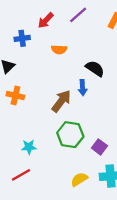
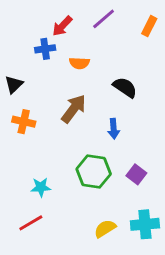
blue cross: (22, 38) -> (45, 49), moved
blue arrow: (83, 88) -> (114, 129), moved
brown arrow: (61, 101) -> (74, 109), moved
purple square: (99, 147) -> (136, 174), moved

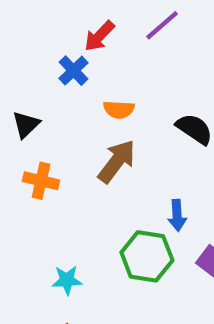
blue cross: (45, 49) -> (73, 71), turned -36
orange semicircle: (79, 63) -> (119, 109), moved
blue arrow: (114, 129) -> (177, 215), moved

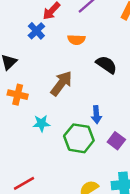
orange semicircle: (119, 109) -> (76, 40), moved
cyan star: (67, 280) -> (41, 123), moved

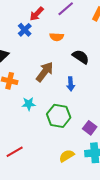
blue arrow: (96, 115) -> (71, 84), moved
purple square: (116, 141) -> (90, 128), moved

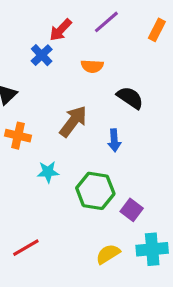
purple square: (90, 128) -> (132, 210), moved

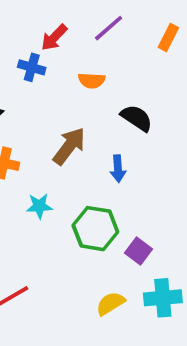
blue cross: (42, 55) -> (32, 67), turned -30

